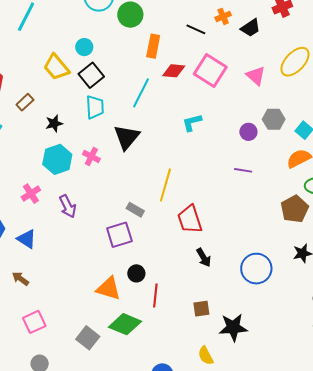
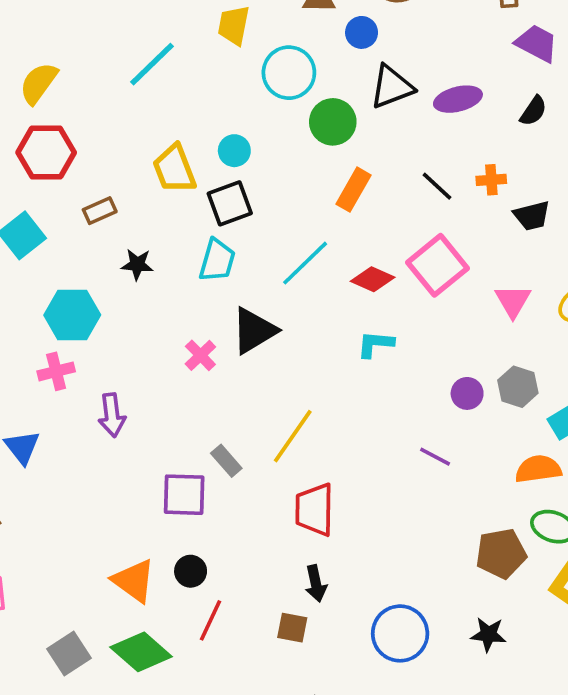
red diamond: (174, 71) -> (373, 279), moved
pink cross: (91, 156) -> (200, 355), moved
cyan hexagon: (57, 159) -> (72, 315), moved
brown square: (201, 309) -> (292, 628), moved

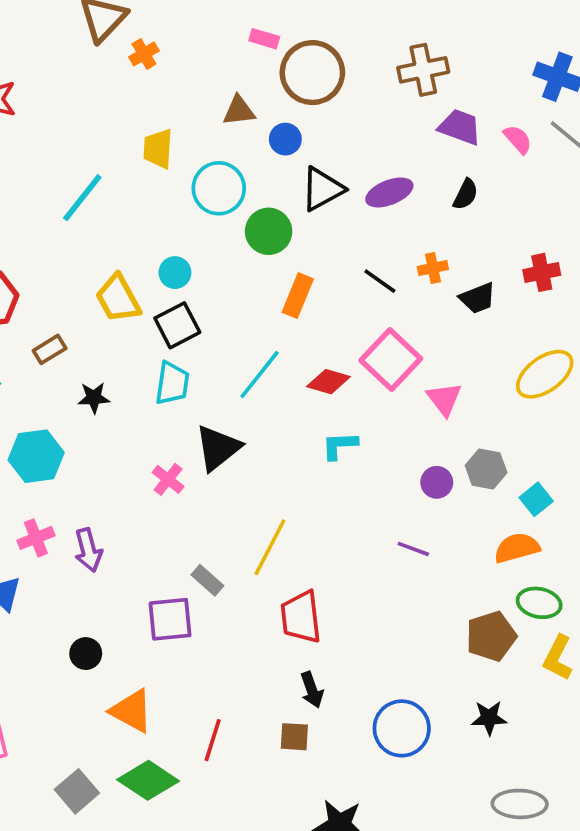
pink triangle: (513, 301) -> (444, 399), moved
pink cross: (56, 371) -> (36, 538), moved
black circle: (191, 571) -> (86, 654), moved

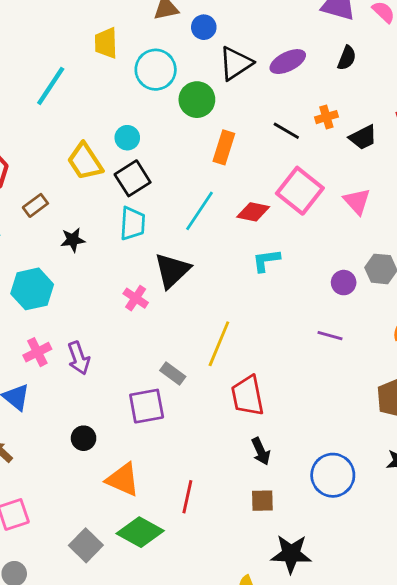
pink triangle: (444, 399) -> (357, 201), moved
brown square: (294, 737) -> (262, 501), moved

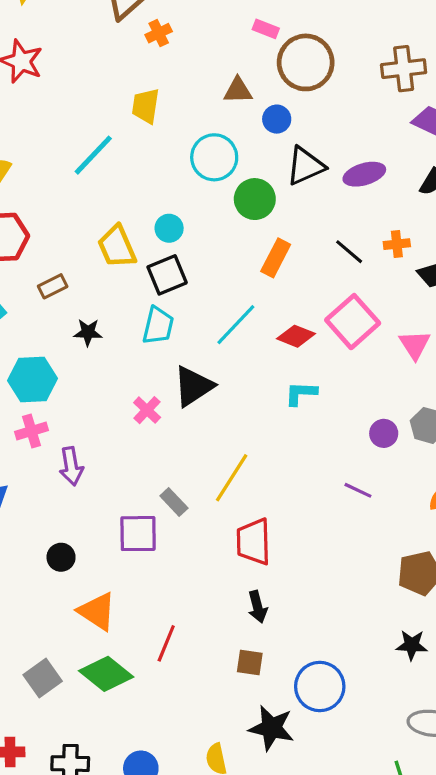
yellow trapezoid: (106, 43) -> (146, 106), moved
pink cross: (37, 352) -> (32, 431), moved
blue circle: (333, 475) -> (320, 686), moved

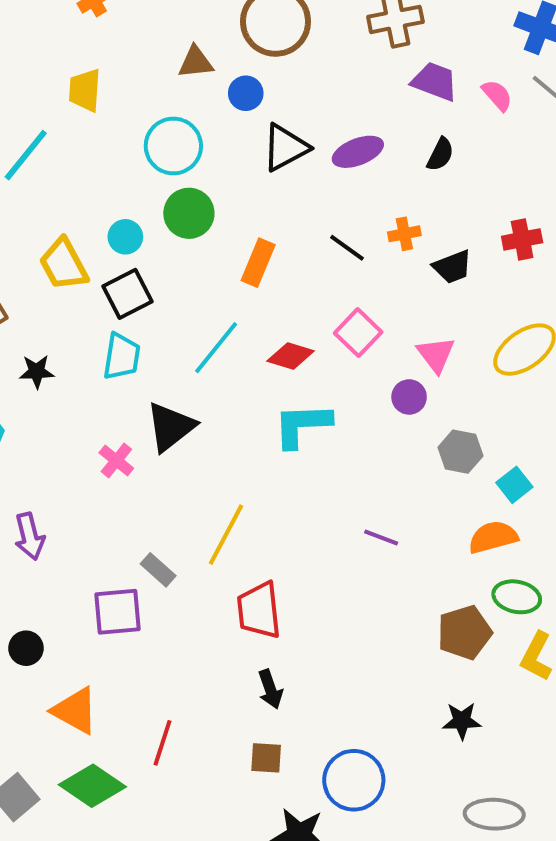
green circle: (255, 199) -> (189, 213), moved
pink square: (353, 322) -> (358, 333), size x0.7
cyan L-shape: (301, 393) -> (302, 425), size x1.5
purple circle: (384, 433) -> (409, 397), moved

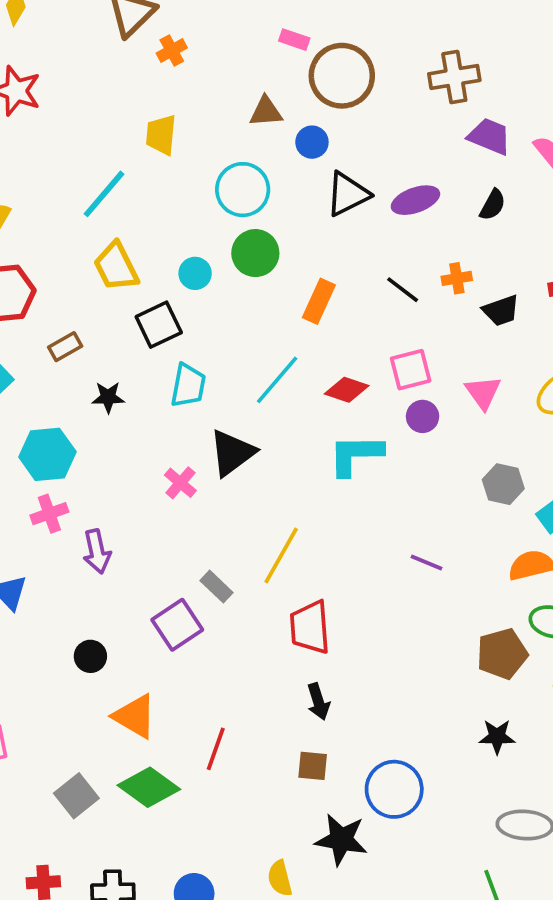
yellow trapezoid: (64, 264) -> (116, 267), moved
black square: (127, 294) -> (159, 325), moved
pink square: (358, 333) -> (411, 370), turned 30
purple circle: (409, 397) -> (423, 416), moved
purple square: (117, 612) -> (177, 625), turned -30

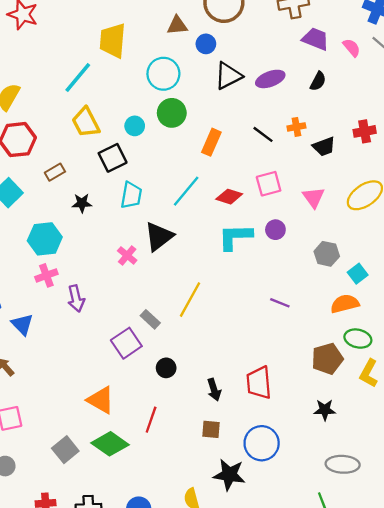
yellow trapezoid: (161, 135) -> (113, 40), size x1.4
purple circle: (423, 416) -> (275, 230), moved
red trapezoid: (310, 627) -> (259, 383), moved
black circle: (90, 656) -> (166, 368), moved

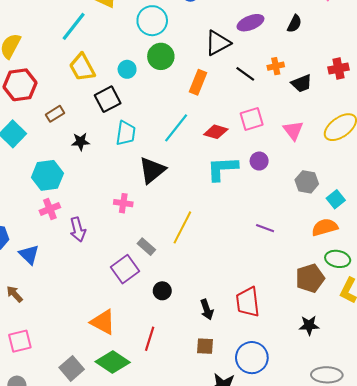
black triangle: (228, 76) -> (218, 43), moved
pink cross: (127, 255) -> (123, 203), moved, turned -30

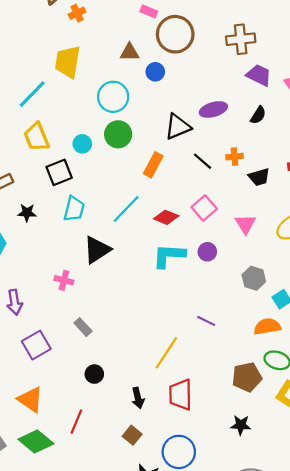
pink square: (252, 119) -> (204, 208), turned -30
yellow line: (182, 227) -> (166, 353), moved
purple square: (125, 269) -> (36, 345), moved
brown square: (205, 346) -> (132, 435), turned 30

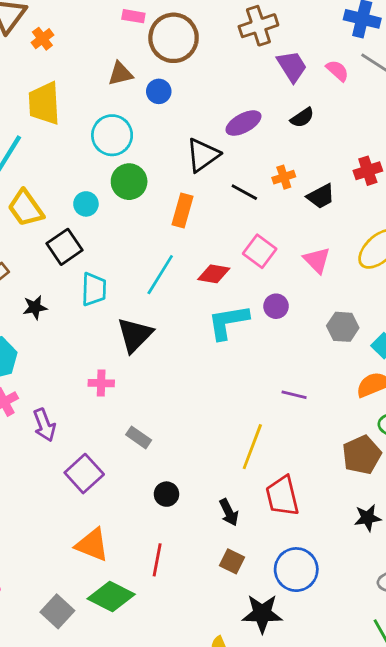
purple trapezoid: (259, 75) -> (292, 66), turned 44
black semicircle: (258, 115) -> (302, 118), turned 36

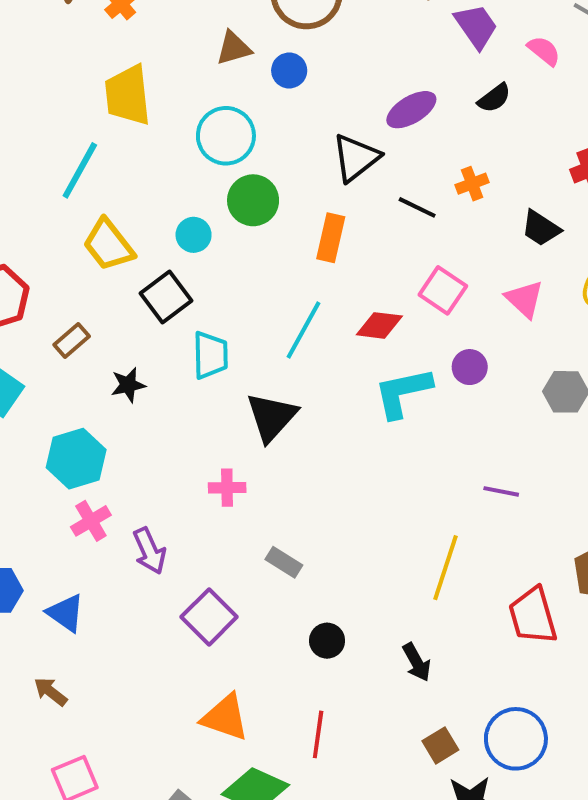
pink semicircle: (337, 71) -> (544, 51), moved
black trapezoid: (321, 196) -> (541, 228), moved, turned 64
red trapezoid: (282, 496) -> (533, 616), moved
brown square: (232, 561) -> (440, 745), moved, turned 35

